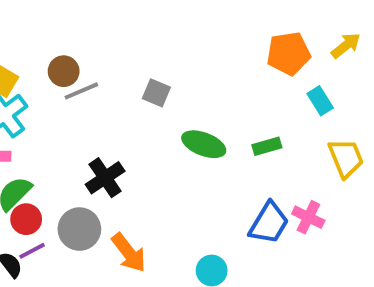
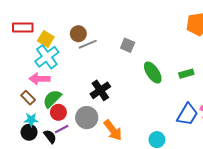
green ellipse: (204, 144) -> (153, 72), turned 35

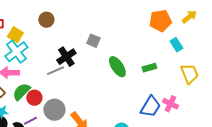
brown circle: (78, 34) -> (46, 20), moved
gray line: (88, 44) -> (55, 71), moved
black cross: (100, 90) -> (66, 57), moved
red circle: (58, 112) -> (34, 98), moved

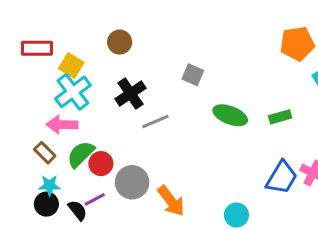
black cross: (66, 57) -> (131, 93), moved
green ellipse: (117, 67) -> (230, 115), turned -35
gray line: (55, 71) -> (155, 122), moved

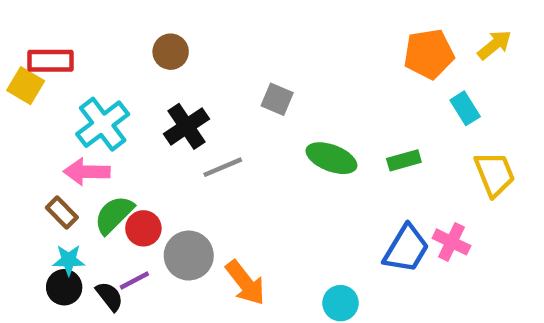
yellow square: (71, 65) -> (26, 86), moved

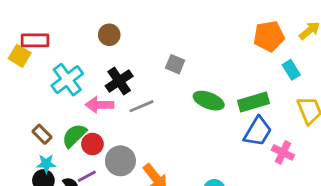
green rectangle: (404, 160) -> (253, 102), size x1.5
pink arrow: (87, 172) -> (99, 105), moved
blue trapezoid: (406, 249) -> (258, 131), moved

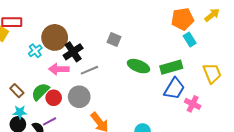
brown circle: (109, 35) -> (55, 37), moved, size x1.6
cyan rectangle: (291, 70) -> (190, 40), moved
cyan cross: (67, 80) -> (35, 51), size x0.6
gray circle: (120, 161) -> (79, 97), moved

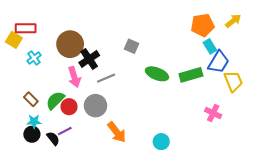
cyan cross: (35, 51) -> (34, 58), moved
pink arrow: (59, 69) -> (74, 77), turned -108
blue trapezoid: (174, 89) -> (218, 62), moved

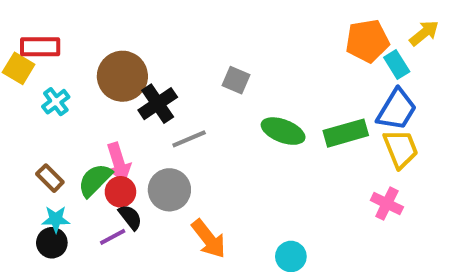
cyan rectangle: (210, 46) -> (397, 64), moved
pink arrow: (74, 77) -> (118, 162), moved
yellow trapezoid: (233, 81) -> (401, 149), moved
black semicircle: (53, 138) -> (130, 217), moved

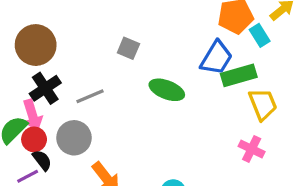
black cross: (158, 104) -> (45, 88), moved
blue trapezoid: (397, 110) -> (216, 58), moved
green rectangle: (346, 133) -> (239, 75), moved

